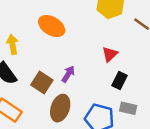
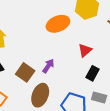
orange ellipse: (52, 26) -> (58, 24), moved, turned -55

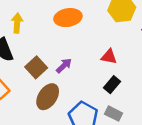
orange ellipse: (58, 24) -> (68, 18), moved
red triangle: (85, 50) -> (109, 57), turned 40

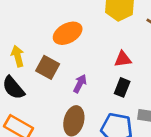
brown square: (36, 67) -> (48, 67), moved
black rectangle: (112, 85) -> (122, 87), moved

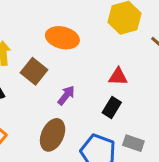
orange ellipse: (68, 33) -> (62, 38), turned 32

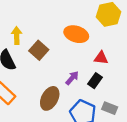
orange ellipse: (62, 38) -> (76, 34), moved
purple arrow: (66, 95) -> (72, 78), moved

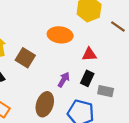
gray rectangle: (110, 108) -> (106, 91), moved

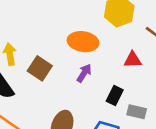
red triangle: (89, 54) -> (133, 60), moved
purple arrow: (64, 80) -> (84, 73), moved

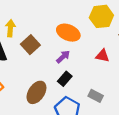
black rectangle: (115, 96) -> (65, 79), moved

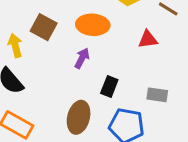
brown square: (30, 45) -> (44, 27), moved
purple arrow: (63, 57) -> (82, 58), moved

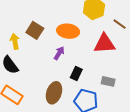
red triangle: (148, 39) -> (104, 44), size x1.6

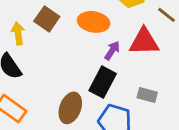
purple arrow: (59, 53) -> (112, 50), moved
black rectangle: (76, 74) -> (103, 82), size x1.5

